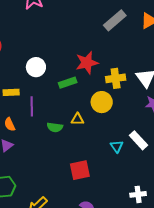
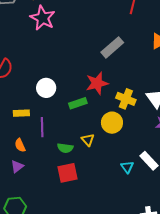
gray rectangle: (115, 20) -> (112, 47), moved
yellow cross: (116, 78) -> (126, 99), turned 30
yellow triangle: (77, 119) -> (88, 140), turned 48
red square: (80, 170) -> (67, 173), moved

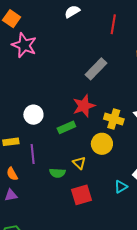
purple triangle: (17, 166) -> (11, 195), turned 32
cyan triangle: (127, 167) -> (121, 187), turned 40
red square: (67, 173) -> (82, 195), moved

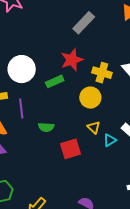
white circle: (33, 115) -> (22, 69), size x1.4
yellow triangle: (79, 163) -> (94, 127), moved

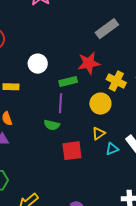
white circle: (22, 69) -> (38, 64), size x0.7
purple line: (21, 108) -> (60, 103), moved
yellow triangle: (94, 127) -> (99, 133), turned 32

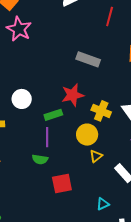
gray rectangle: (107, 29) -> (88, 59), turned 60
yellow triangle: (99, 133) -> (96, 156), moved
cyan triangle: (112, 149) -> (103, 204), moved

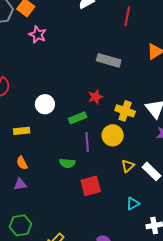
pink star: (19, 29) -> (38, 35), size x0.7
red star: (73, 95) -> (95, 97), size x0.7
purple line: (47, 137) -> (87, 142), moved
yellow triangle: (96, 156) -> (128, 166), moved

